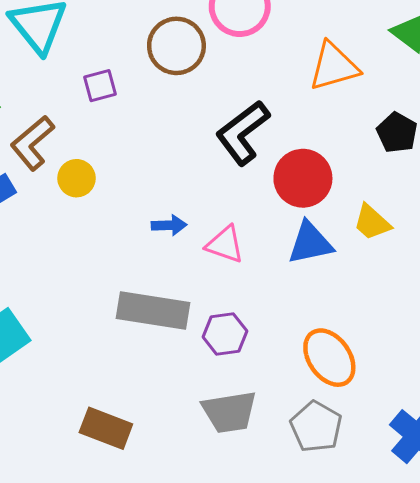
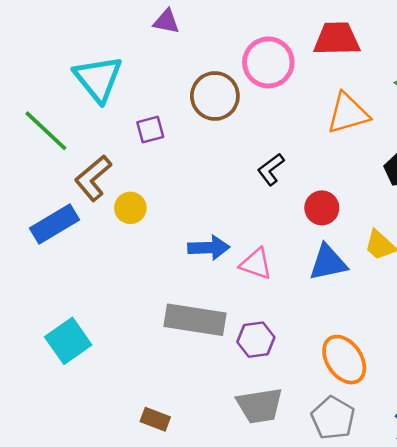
black L-shape: (243, 133) -> (271, 169), size x0.6
red circle: (303, 178) -> (322, 208), size x0.7
blue arrow: (169, 225) -> (209, 248), size x1.4
brown rectangle: (106, 428) -> (155, 419), size x0.7

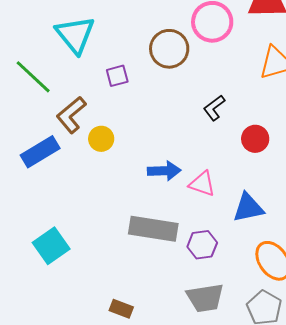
blue triangle: (328, 263) -> (248, 208), moved

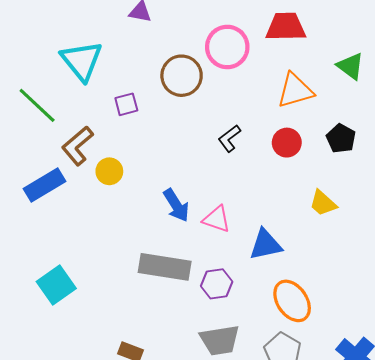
red circle: (255, 139) -> (287, 143), moved
blue arrow: (164, 171) -> (176, 205), turned 60

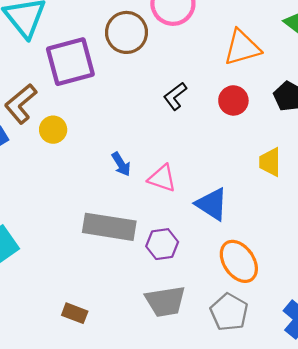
purple square: (126, 104) -> (70, 62), size x2.0
yellow trapezoid: (323, 203) -> (270, 162), turned 48
blue arrow: (176, 205) -> (121, 164), size x0.7
blue triangle: (266, 245) -> (212, 204), turned 45

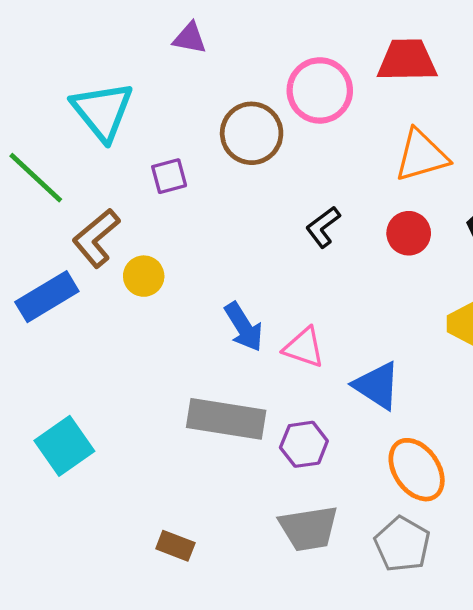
purple square: (70, 62) -> (169, 176), size x0.5
blue arrow: (121, 164) -> (244, 327), size x1.4

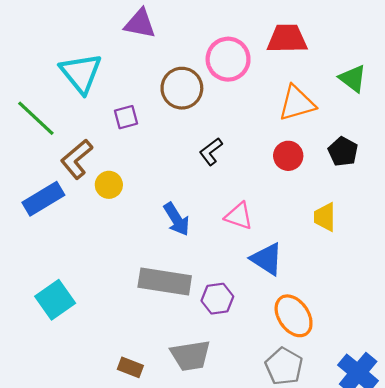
purple triangle: (190, 38) -> (140, 24), size x1.4
black L-shape: (323, 227) -> (211, 152), moved
pink triangle: (304, 347) -> (239, 216), moved
gray trapezoid: (309, 528) -> (190, 356), moved

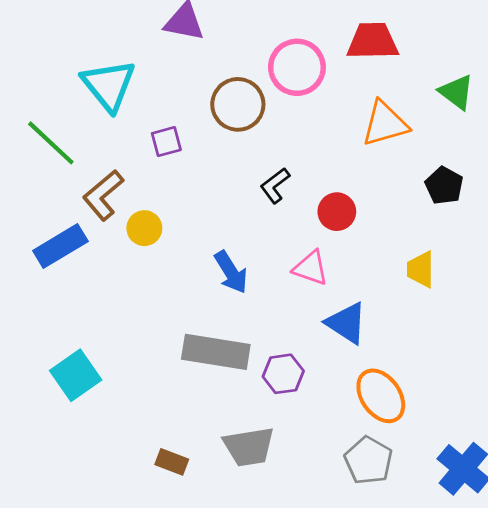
red circle: (288, 156) -> (337, 212), moved

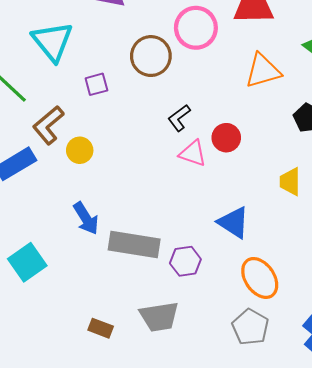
pink triangle: (311, 268) -> (193, 153), moved
blue arrow: (231, 272) -> (86, 218), moved

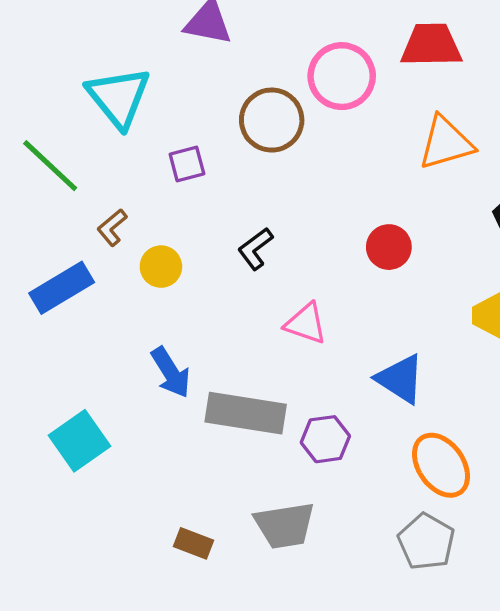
black L-shape: (179, 118) -> (255, 249), moved
brown L-shape: (48, 125) -> (112, 227), size x0.6
pink triangle: (193, 153) -> (306, 324), moved

